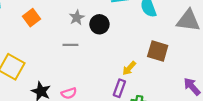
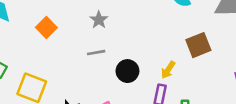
black circle: (99, 24) -> (127, 71), moved
brown square: (158, 51) -> (198, 45), turned -30

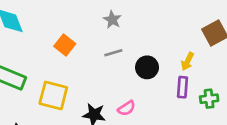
orange square: (46, 27) -> (65, 45), moved

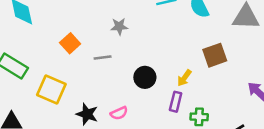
gray star: (112, 20) -> (119, 26), turned 30
gray line: (113, 53) -> (103, 58), moved

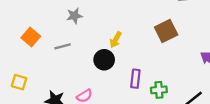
yellow arrow: (184, 78) -> (116, 40), moved
yellow square: (51, 89) -> (19, 82), size x0.6

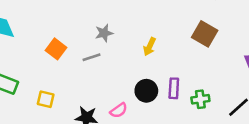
gray star: (74, 16) -> (104, 33), moved
brown square: (166, 31) -> (205, 34), turned -30
black circle: (104, 60) -> (146, 91), moved

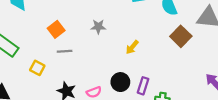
brown square: (205, 34) -> (181, 36), moved
gray line: (91, 57) -> (65, 51), moved

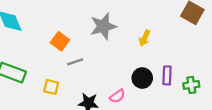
gray star: (98, 27) -> (103, 26), size x1.6

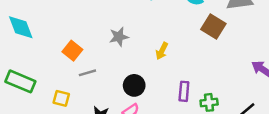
gray star: (103, 26) -> (119, 37), size x0.7
black circle: (142, 78) -> (134, 85), moved

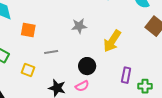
orange square: (72, 51) -> (28, 30), moved, turned -35
yellow arrow: (162, 51) -> (112, 41), size x1.6

